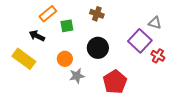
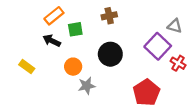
brown cross: (97, 14) -> (109, 16), turned -32
black arrow: (37, 36) -> (52, 41), moved
yellow rectangle: (24, 59) -> (27, 67), size x0.6
red pentagon: (115, 82) -> (146, 93), moved

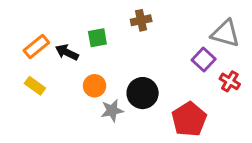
orange rectangle: (54, 16) -> (36, 46), moved
gray triangle: (175, 26) -> (225, 33), size x1.5
purple square: (158, 46) -> (204, 60), size x0.7
black circle: (110, 54) -> (143, 93), moved

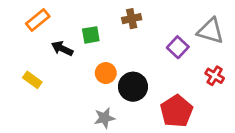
orange rectangle: (36, 46) -> (38, 20), moved
purple square: (204, 60) -> (178, 47), moved
orange circle: (95, 86) -> (106, 73), moved
gray star: (112, 110) -> (104, 118), moved

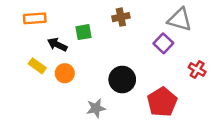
orange rectangle: (38, 20) -> (35, 18), turned 35
gray triangle: (211, 31) -> (180, 20), moved
orange circle: (106, 73) -> (65, 73), moved
yellow rectangle: (32, 80) -> (37, 66), moved

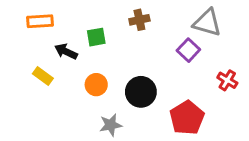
orange circle: (65, 73) -> (96, 85), moved

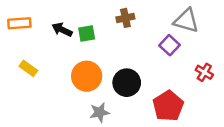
orange rectangle: (40, 21) -> (19, 23), moved
black arrow: (66, 52) -> (62, 30), moved
yellow rectangle: (43, 76) -> (28, 68), moved
orange circle: (96, 85) -> (87, 76), size x1.5

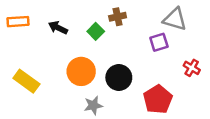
green square: (87, 33) -> (96, 31), moved, turned -35
purple square: (169, 45) -> (159, 42), turned 30
yellow rectangle: (28, 68) -> (26, 81), moved, size x1.5

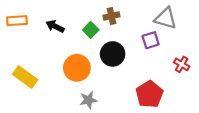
black circle: (119, 78) -> (113, 54), moved

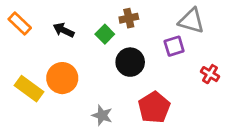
orange rectangle: (17, 21) -> (20, 23), turned 48
orange circle: (77, 68) -> (62, 78), moved
red pentagon: (149, 94) -> (154, 107), moved
gray star: (88, 100) -> (102, 115), turned 30

